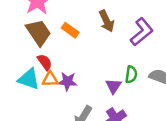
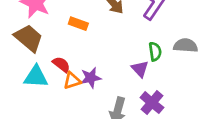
brown trapezoid: (38, 32) -> (29, 38), moved
cyan triangle: (29, 79) -> (36, 77), moved

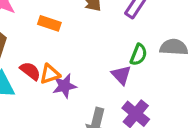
green semicircle: (155, 52) -> (139, 55), turned 30
orange triangle: (72, 81) -> (50, 74), moved

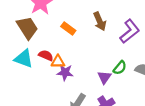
red semicircle: (30, 71) -> (46, 55), turned -32

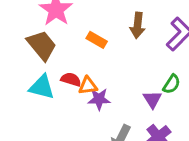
brown arrow: (100, 21) -> (138, 25), turned 36

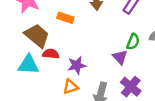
brown trapezoid: (42, 45) -> (37, 36), moved
orange triangle: (88, 86) -> (71, 87), moved

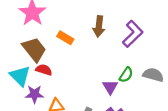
cyan triangle: (28, 65) -> (20, 76), turned 30
purple star: (77, 65) -> (35, 94), moved

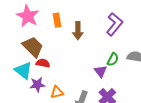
brown arrow: (99, 26) -> (78, 31), moved
orange rectangle: (65, 38) -> (57, 20), moved, turned 56

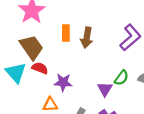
orange rectangle: (57, 20) -> (66, 33), moved
purple star: (37, 85) -> (63, 82), moved

